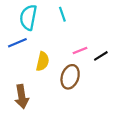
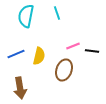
blue line: (17, 43) -> (16, 54), moved
black line: (101, 56) -> (92, 51), turned 40

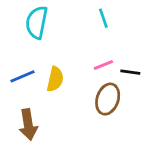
cyan line: (57, 13) -> (103, 18), moved
brown ellipse: (64, 70) -> (108, 99), moved

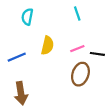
cyan semicircle: (37, 22) -> (27, 17), size x0.7
yellow semicircle: (55, 79) -> (47, 45), moved

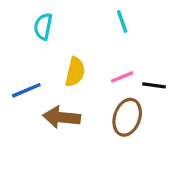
brown arrow: (21, 93) -> (62, 117), moved, turned 105

